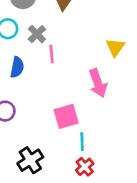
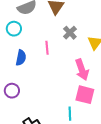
gray cross: (37, 34) -> (70, 33), moved
pink square: (66, 116) -> (85, 95), moved, turned 30

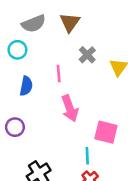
pink arrow: (82, 70) -> (70, 108), moved

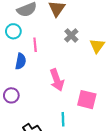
pink line: (59, 74) -> (35, 45), moved
cyan line: (87, 156) -> (63, 119), moved

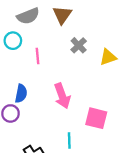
yellow triangle: (97, 46) -> (108, 57), turned 35
blue semicircle: (21, 61) -> (21, 94), moved

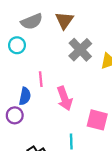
gray cross: (79, 45) -> (80, 50), size x1.5
pink line: (38, 56) -> (41, 79), moved

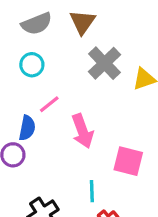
cyan circle: (17, 45) -> (32, 65), moved
pink line: (41, 79) -> (49, 104), turned 56

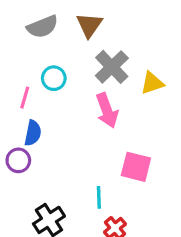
cyan circle: (32, 65) -> (54, 78), moved
pink line: (49, 104) -> (25, 98), moved, turned -35
pink arrow: (82, 131) -> (107, 110), moved

